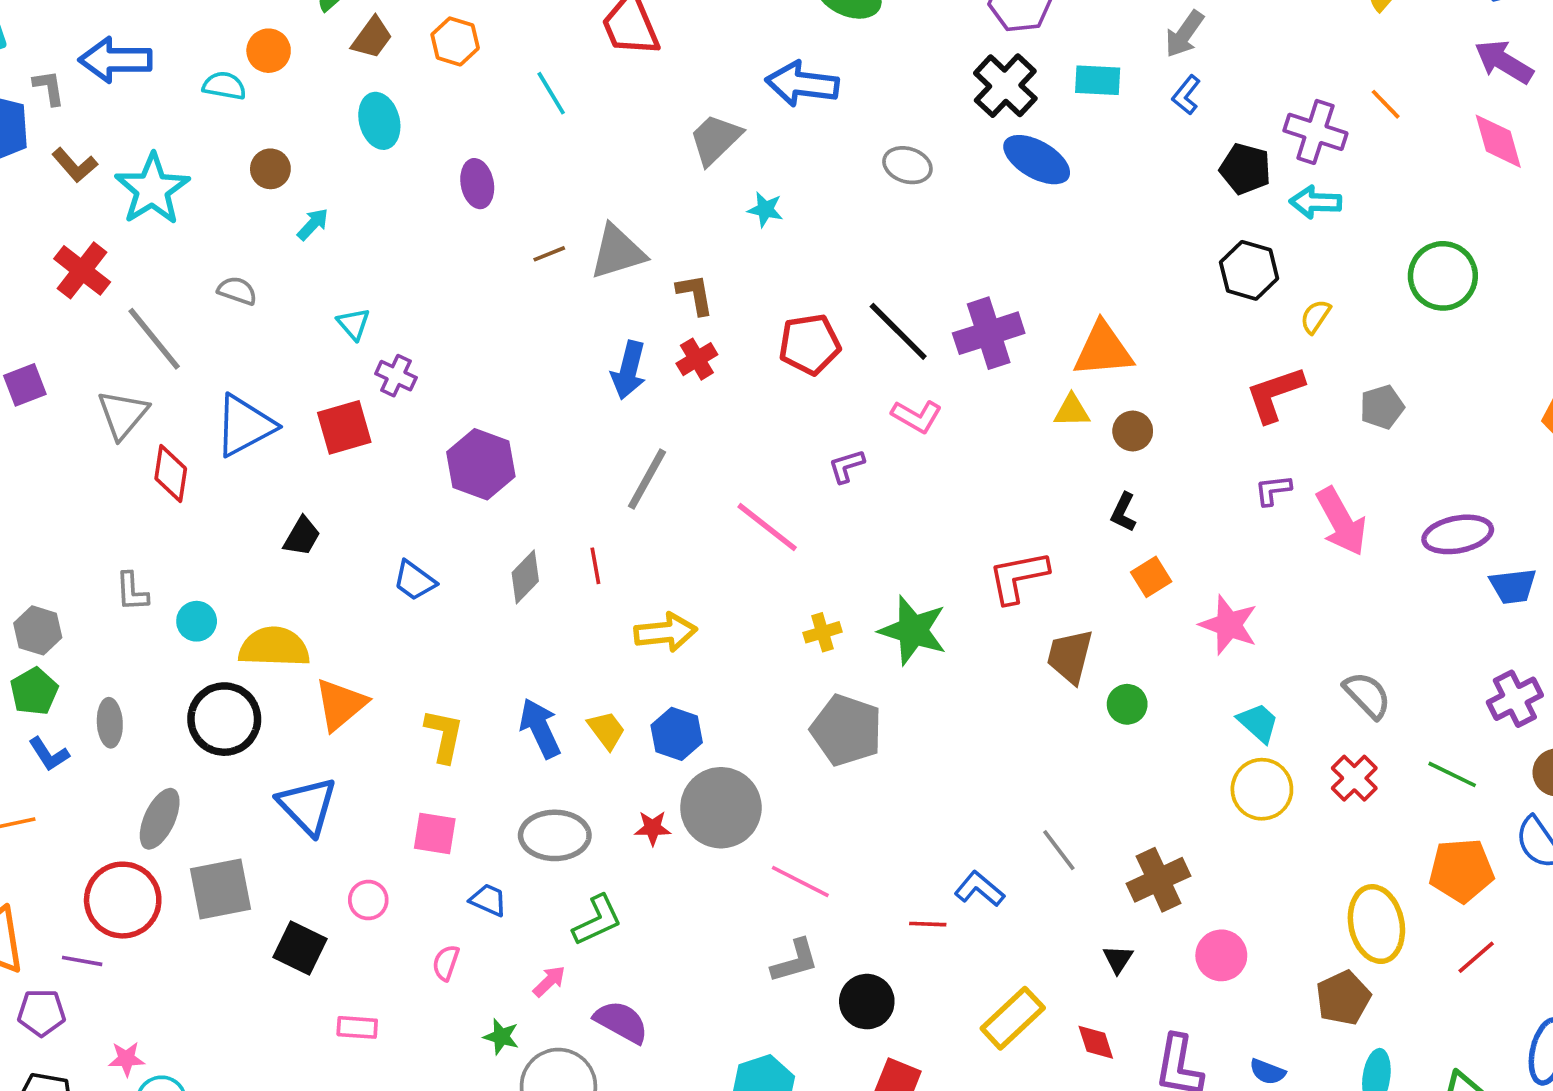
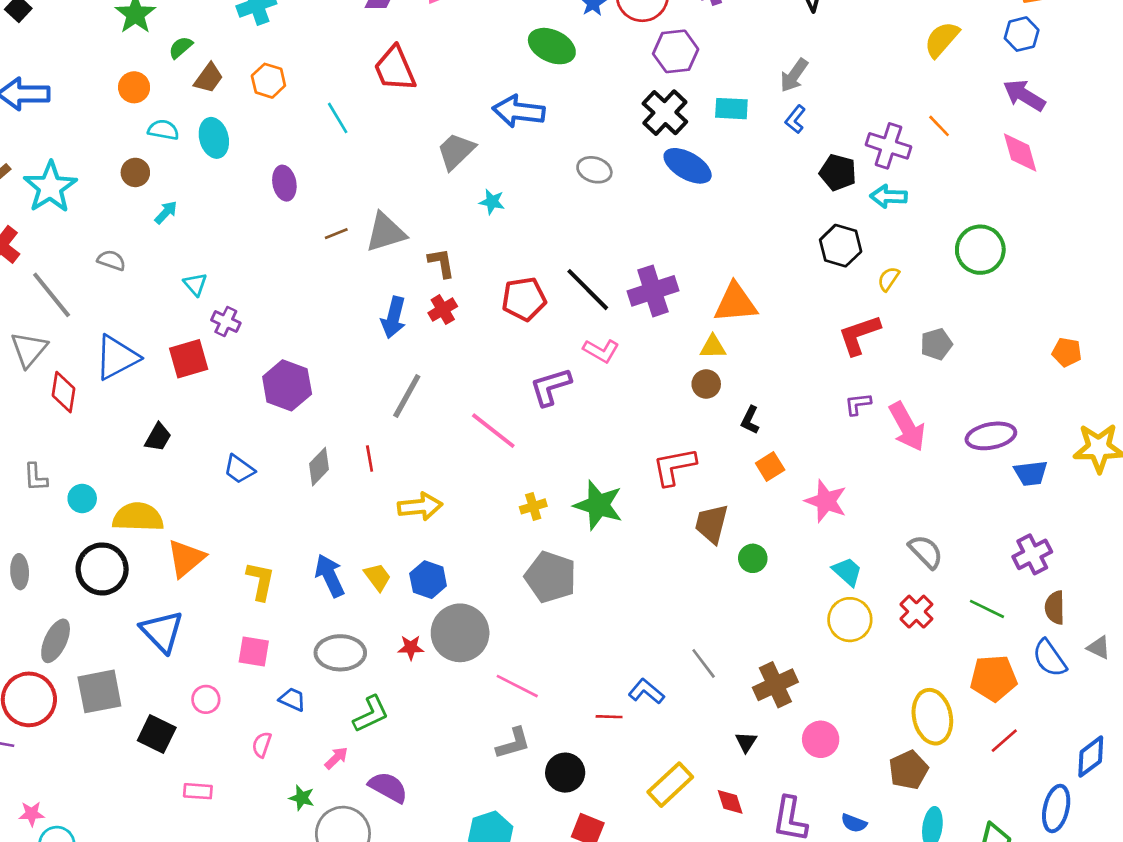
cyan semicircle: (224, 86) -> (163, 130), moved
brown circle: (1133, 431) -> (706, 384), moved
purple L-shape: (846, 466) -> (551, 387), size x1.6

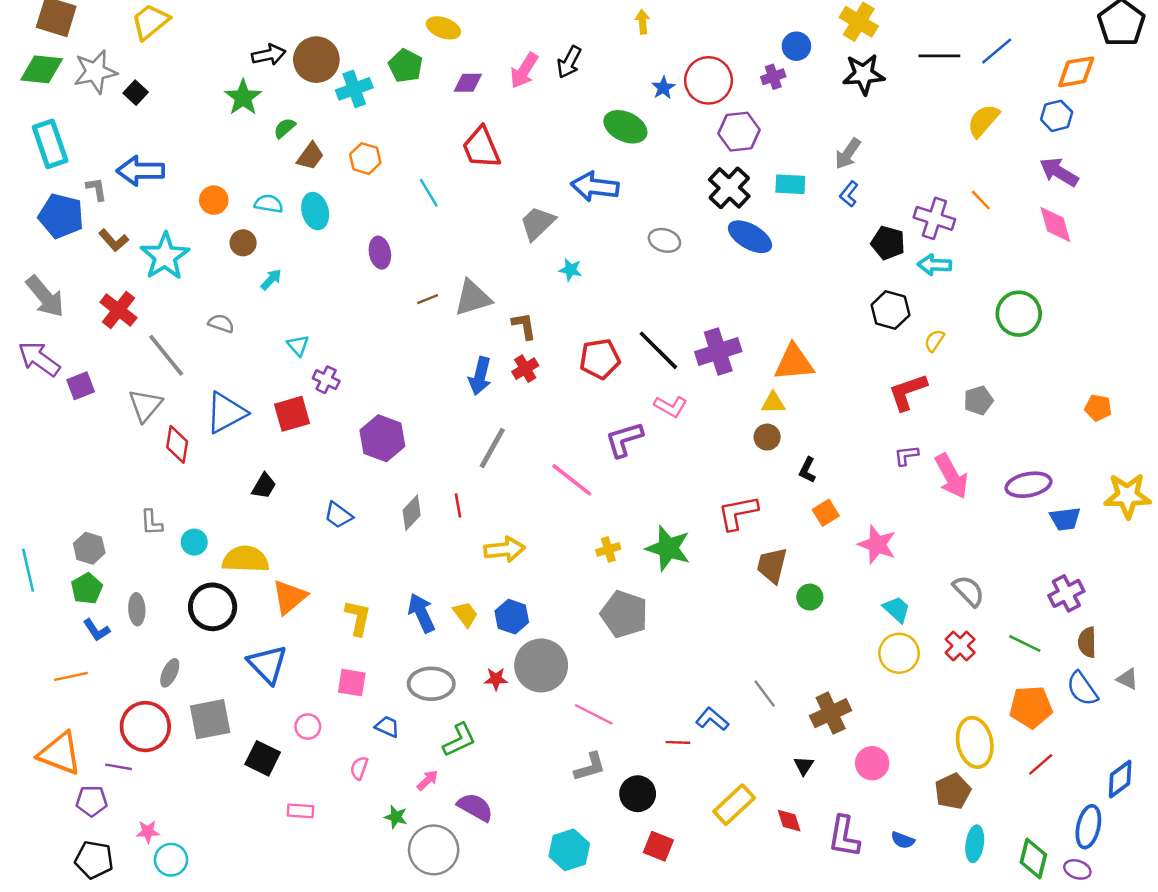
orange circle: (134, 87) -> (214, 200), moved
gray ellipse: (56, 641) -> (170, 673), size x0.7

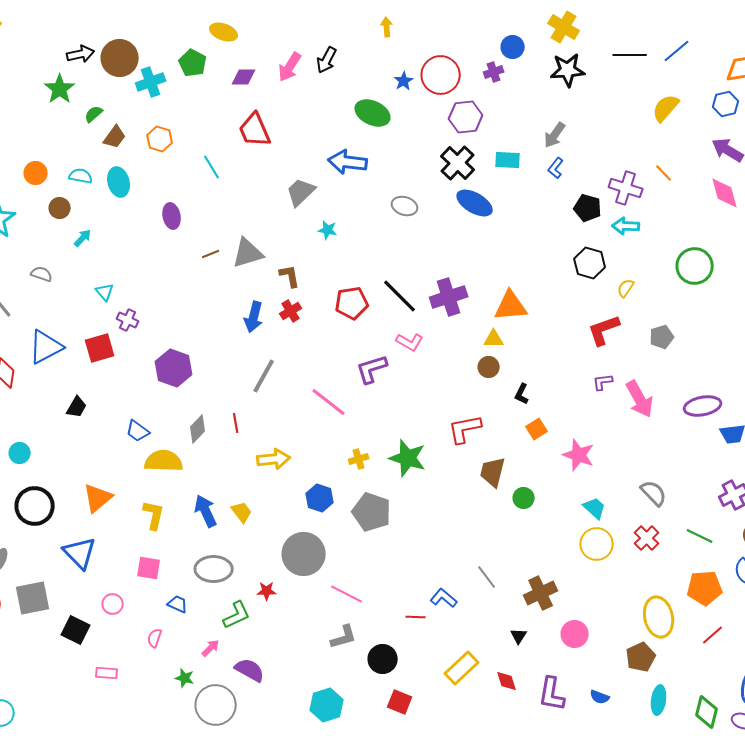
yellow semicircle: (246, 559) -> (164, 461), moved
blue hexagon: (512, 617) -> (320, 498), moved
red star: (496, 679) -> (267, 591), moved

